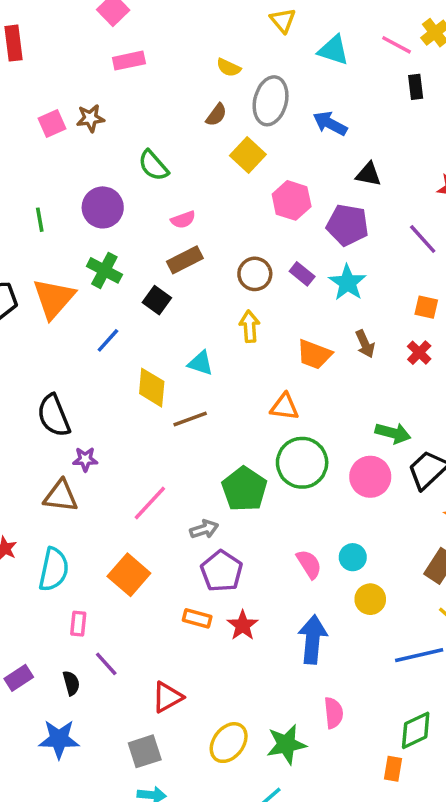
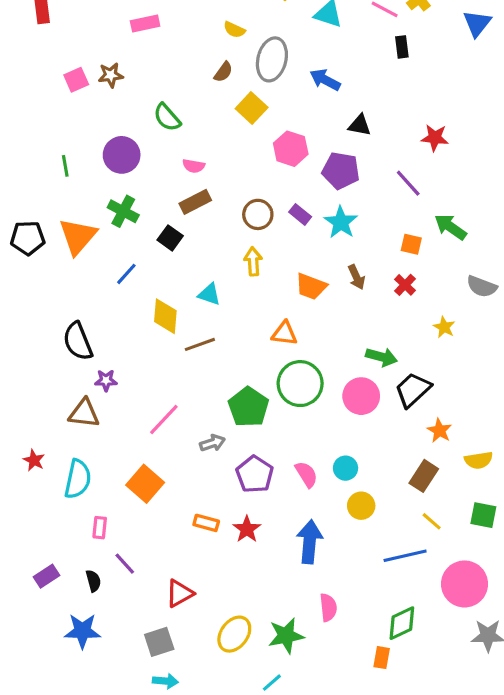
pink semicircle: (183, 220) -> (194, 166), turned 30
purple pentagon: (222, 571) -> (255, 474), moved

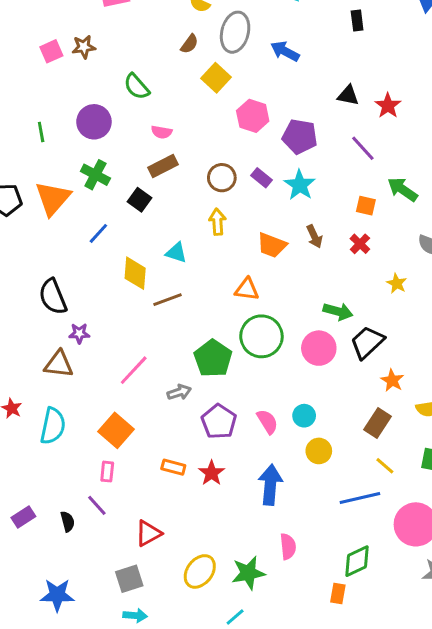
black triangle: (360, 125) -> (348, 95), moved
red star: (435, 138) -> (388, 106), turned 30
pink rectangle: (100, 528) -> (107, 472), moved
blue star: (82, 631) -> (57, 595), moved

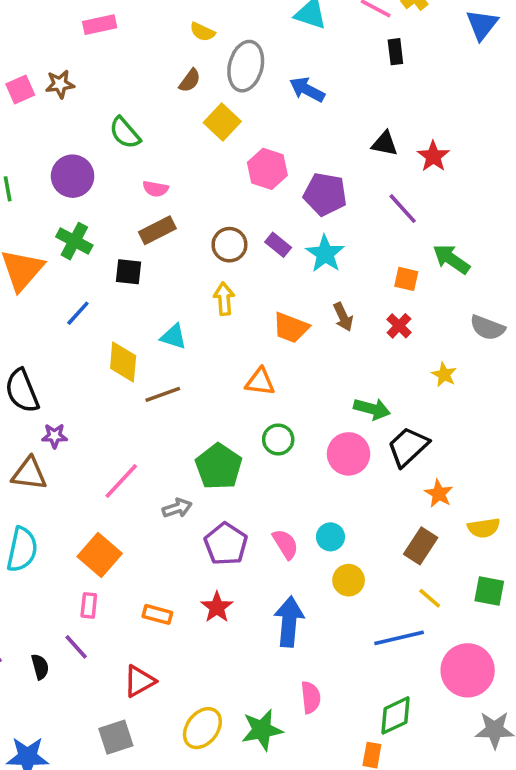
black square: (140, 200) -> (128, 272), turned -30
green circle: (261, 336) -> (278, 439), size x0.6
orange rectangle: (173, 467) -> (157, 614), moved

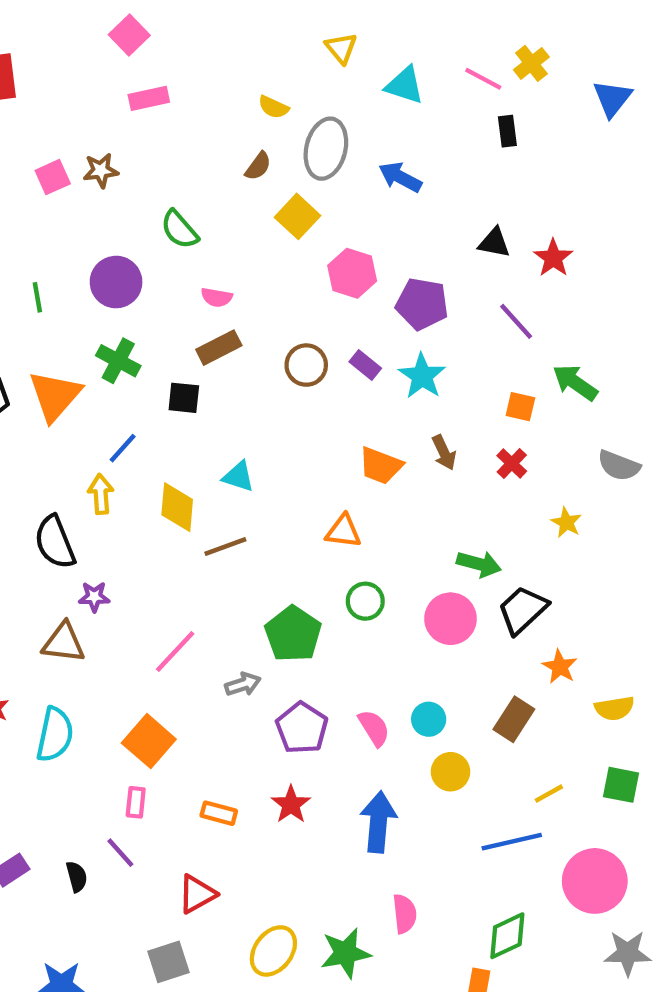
yellow arrow: (224, 299) -> (101, 494), moved
brown rectangle: (421, 546) -> (514, 719), moved
yellow line: (430, 598) -> (549, 794), turned -70

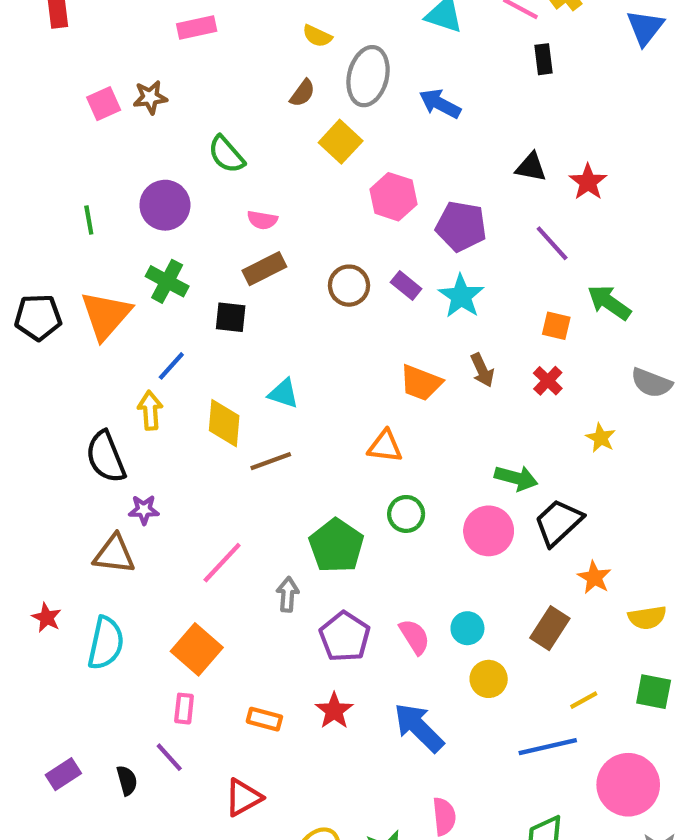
gray arrow: (243, 684) -> (288, 594), turned -68
blue arrow: (378, 822) -> (419, 728), turned -50

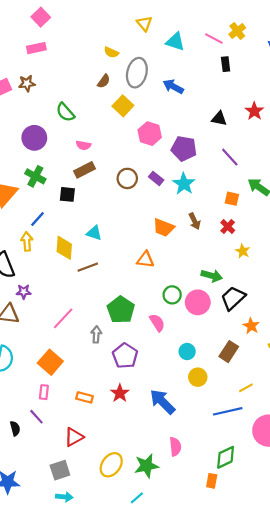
pink rectangle: (197, 28) -> (36, 48), moved
red star: (588, 182) -> (254, 111), moved
yellow star: (601, 438) -> (243, 251), moved
green circle: (406, 514) -> (172, 295), moved
pink semicircle: (415, 637) -> (157, 323), moved

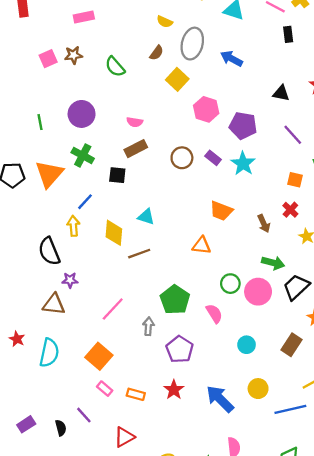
green semicircle: (65, 112) -> (115, 67), moved
brown arrow: (195, 221) -> (264, 224), moved
yellow circle: (198, 377) -> (258, 389), moved
pink rectangle: (44, 392) -> (105, 389), moved, turned -56

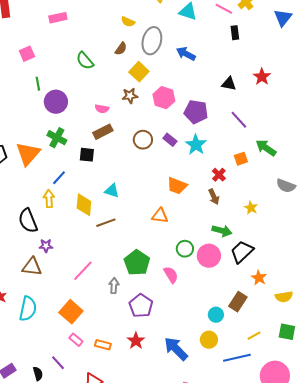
brown star: (73, 55) -> (130, 96), moved
green line: (40, 122) -> (38, 84), moved
orange square: (295, 180) -> (241, 159), turned -32
red cross: (290, 210) -> (219, 175), moved
cyan circle: (247, 345) -> (216, 315), moved

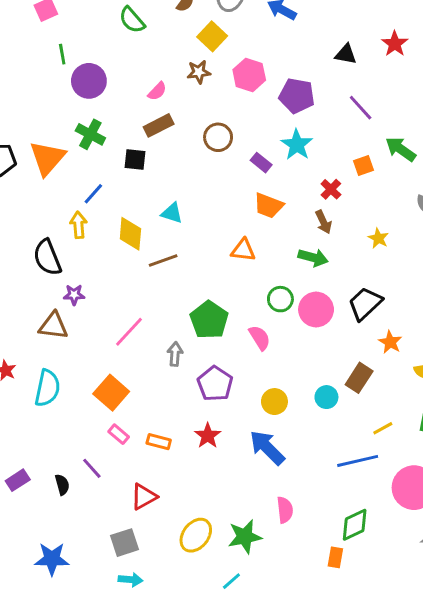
pink semicircle: (102, 109) -> (157, 91), turned -56
purple rectangle: (170, 140) -> (261, 163), moved
green arrow: (222, 231) -> (313, 258), moved
yellow circle: (209, 340) -> (274, 402), moved

